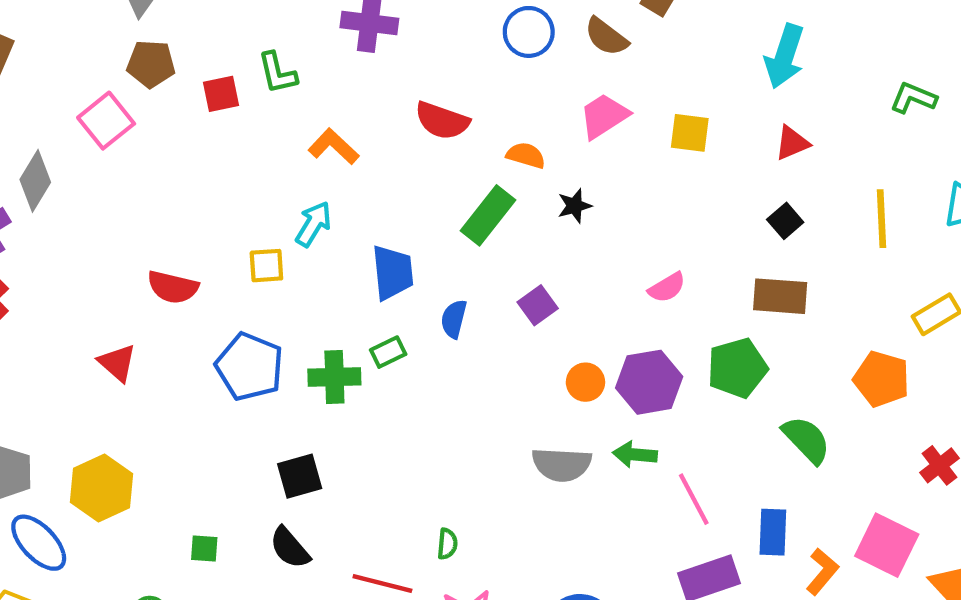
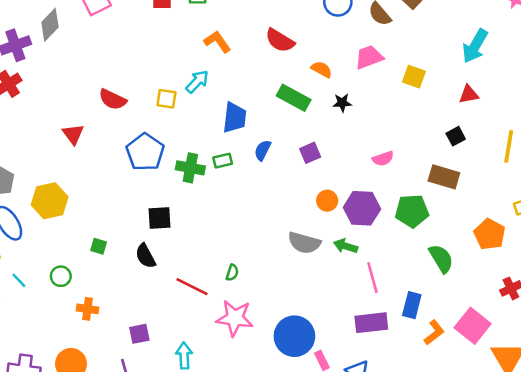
green rectangle: (488, 215) -> (294, 98), turned 68

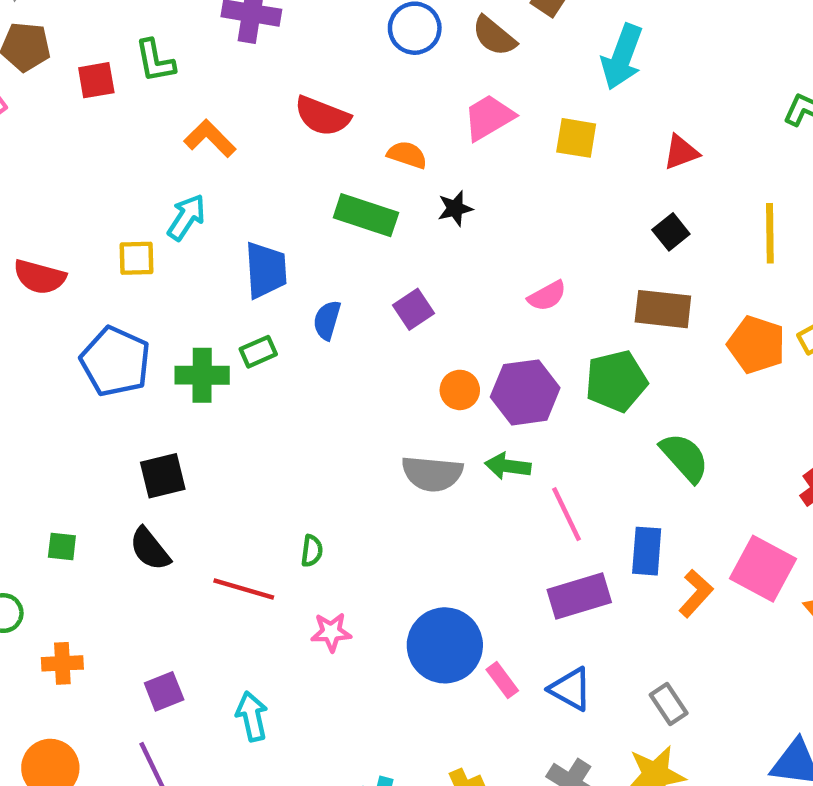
cyan arrow: (475, 46) -> (622, 57), moved
orange pentagon: (490, 234) -> (756, 345), moved
pink star: (235, 318) -> (331, 632), size x0.6

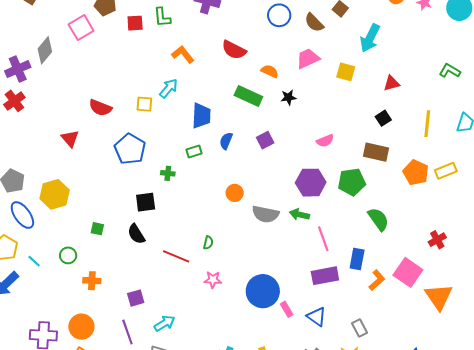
green cross: (202, 375) -> (168, 173), moved, size x0.6
orange circle: (460, 390) -> (235, 193), moved
cyan arrow: (252, 716) -> (164, 323), moved, turned 65

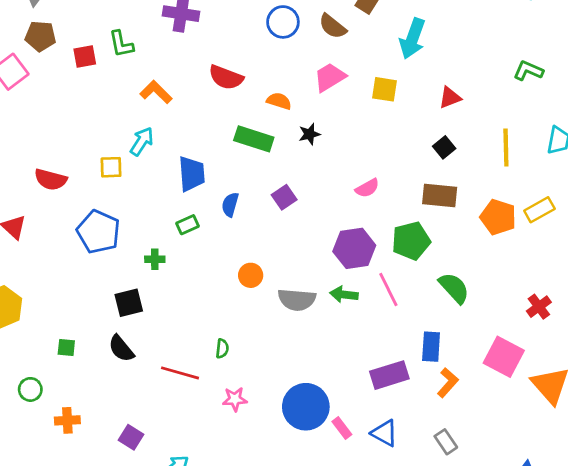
pink line: (323, 239) -> (388, 290), moved
orange L-shape: (377, 280) -> (448, 383), moved
purple square: (136, 298) -> (131, 437), turned -36

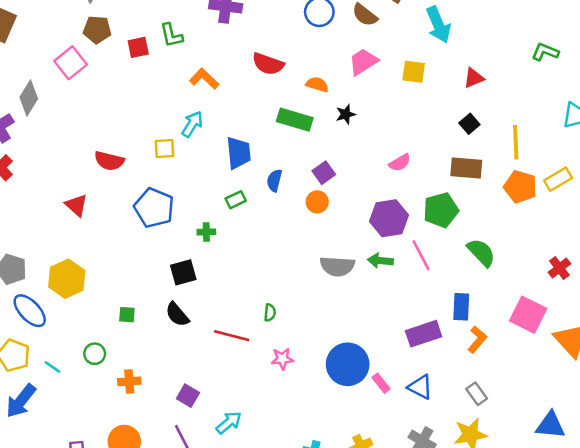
cyan arrow: (413, 39) -> (438, 25), turned -42
yellow line: (506, 147) -> (516, 142), moved
orange circle: (251, 275) -> (317, 202), moved

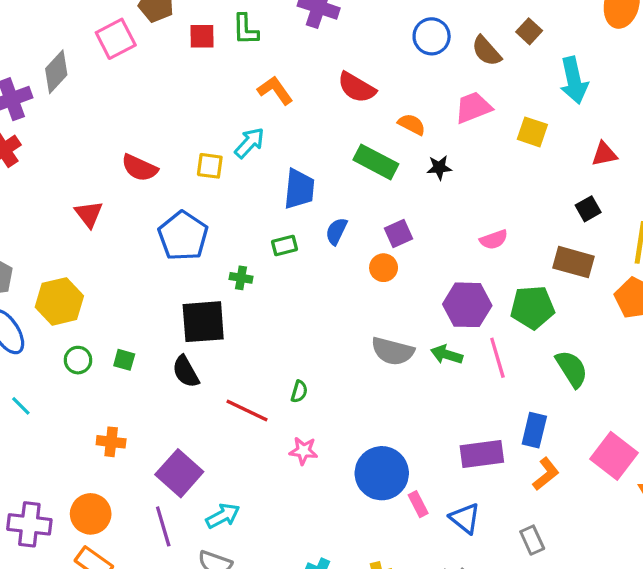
black square: (183, 272) -> (203, 322), size x1.4
green circle: (95, 354) -> (78, 360), moved
purple square: (188, 396) -> (179, 473), size x1.6

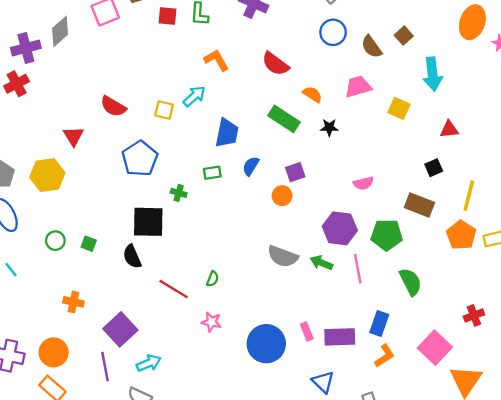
yellow hexagon: (59, 301) -> (47, 175), moved
pink rectangle: (418, 504) -> (307, 332), moved

